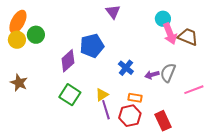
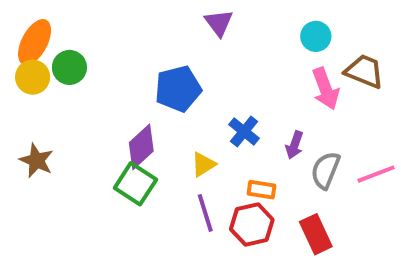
pink arrow: (170, 34) -> (326, 89), moved
purple diamond: (68, 61) -> (141, 147), moved
gray semicircle: (168, 73) -> (326, 170), moved
purple arrow: (152, 75) -> (294, 145), turned -56
yellow triangle: (102, 95) -> (203, 164), moved

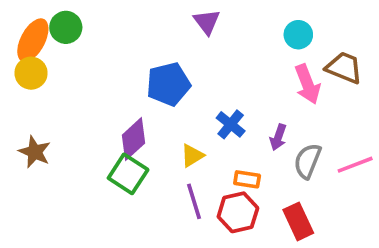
green circle: (69, 67) -> (66, 27), moved

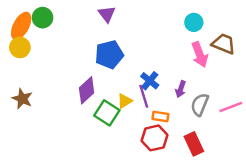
purple triangle: (207, 22) -> (107, 14), moved
green square: (128, 174) -> (107, 113), moved
purple line: (194, 201) -> (144, 96), moved

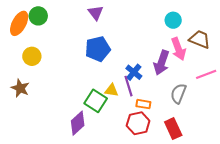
yellow circle: (20, 47) -> (32, 56), moved
purple arrow: (181, 89) -> (161, 63), moved, size x1.6
purple diamond: (87, 90) -> (78, 123), moved
yellow triangle: (125, 101) -> (112, 90), turned 40
pink line: (231, 107) -> (206, 74), moved

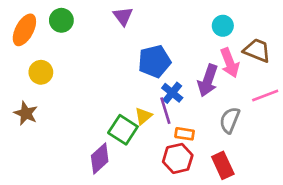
green circle: (38, 16) -> (61, 20), moved
blue pentagon: (98, 49) -> (154, 61), moved
yellow triangle: (112, 90) -> (143, 116), turned -48

